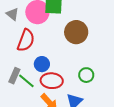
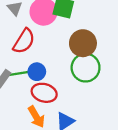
green circle: (86, 75) -> (86, 68), moved, size x1.6
green line: (26, 81) -> (19, 73), moved, turned -60

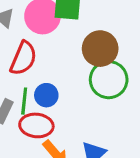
green line: (19, 73) -> (24, 101), turned -66
red ellipse: (44, 93) -> (36, 125), moved

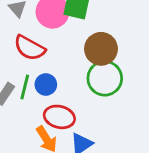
red semicircle: (23, 58) -> (30, 48), turned 88
red ellipse: (36, 125) -> (59, 117), moved

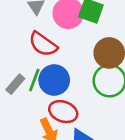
blue circle: (46, 85) -> (54, 80), size x1.5

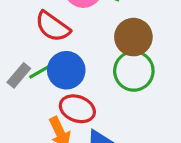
green line: (34, 80) -> (42, 70), turned 40

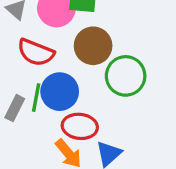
brown circle: (133, 37) -> (93, 46), moved
green line: (42, 70) -> (36, 98), turned -36

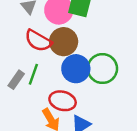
brown circle: (93, 46) -> (64, 42), moved
blue circle: (60, 92) -> (76, 69), moved

